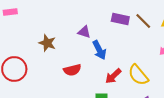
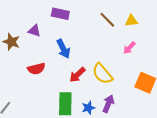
purple rectangle: (120, 19) -> (60, 14), moved
purple triangle: (84, 32) -> (34, 31), moved

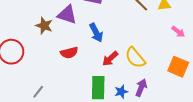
purple triangle: (34, 31) -> (67, 15), size x1.5
pink arrow: (129, 48) -> (178, 32), moved, turned -96

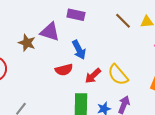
red semicircle: (69, 53) -> (64, 70), moved

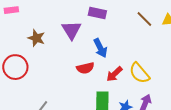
purple triangle: (50, 32) -> (71, 30), turned 40
brown star: (27, 43) -> (36, 38), moved

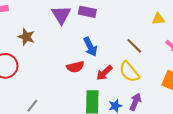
brown line: (144, 19) -> (134, 46), moved
purple triangle: (71, 30) -> (61, 15), moved

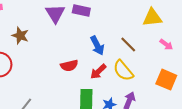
yellow triangle: (158, 19) -> (152, 18), size x1.5
blue arrow: (90, 47) -> (97, 46), moved

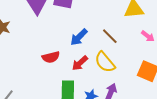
blue arrow: (97, 46) -> (79, 37), turned 72

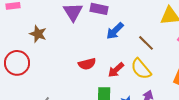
blue arrow: (79, 37) -> (115, 31), moved

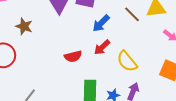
brown line: (146, 43) -> (132, 14), moved
red arrow: (116, 70) -> (102, 47), moved

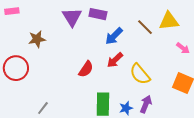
brown star: (24, 26) -> (37, 39), turned -30
red semicircle: (73, 56) -> (86, 69), turned -42

